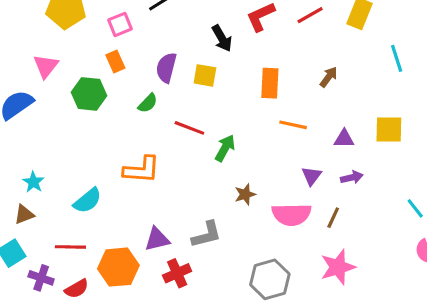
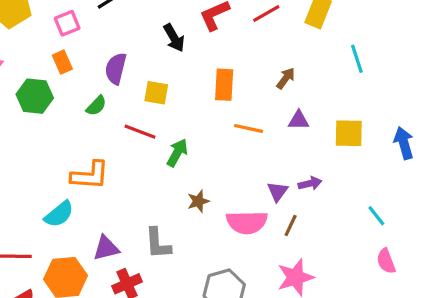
yellow square: (205, 75) -> (156, 93), moved
purple triangle: (344, 139) -> (299, 120), moved
purple triangle: (312, 176) -> (278, 192), moved
cyan semicircle: (87, 201) -> (59, 214), moved
gray L-shape: (206, 235) -> (158, 243), turned 100

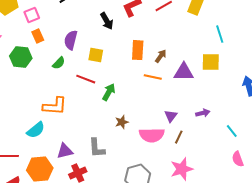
pink square: (67, 23) -> (32, 15), moved
brown arrow: (286, 78) -> (161, 56), moved
purple triangle: (299, 120) -> (184, 72), size x1.5
yellow square: (349, 133) -> (211, 62), moved
purple arrow: (310, 183) -> (203, 113), moved

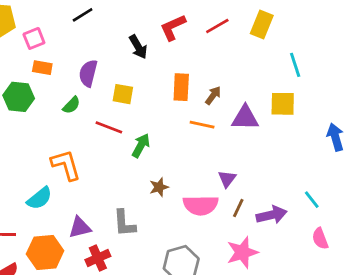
orange rectangle: (38, 36) -> (42, 68), turned -56
orange L-shape: (55, 106) -> (66, 165), turned -110
purple arrow: (203, 113) -> (272, 215), moved, size x1.5

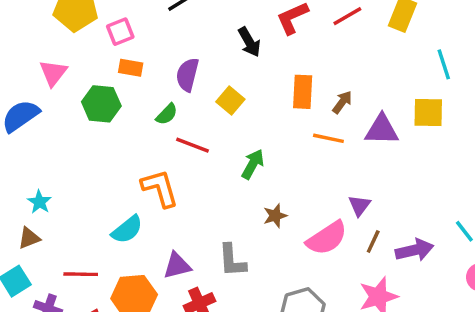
yellow square: (123, 94) -> (230, 100), turned 30
red line: (109, 127) -> (193, 145), moved
pink semicircle: (201, 205) -> (327, 238), turned -32

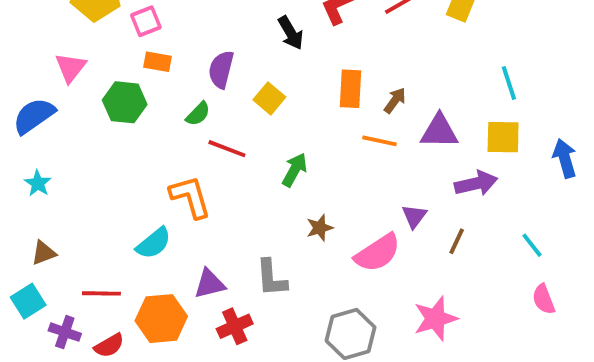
cyan line: (444, 64) -> (509, 83), moved
yellow square: (428, 112) -> (503, 137), moved
cyan star: (39, 202) -> (38, 183), moved
brown line: (373, 242) -> (457, 241), moved
purple arrow: (414, 250) -> (476, 183), moved

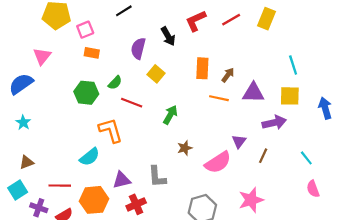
purple semicircle: (221, 69) -> (138, 48), moved
green hexagon: (125, 102) -> (86, 93), moved

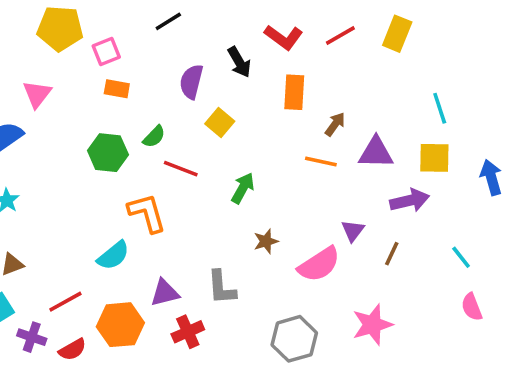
red L-shape: (196, 21) -> (284, 37), turned -120
orange rectangle: (202, 68) -> (294, 92), moved
red line: (60, 186) -> (65, 302), turned -30

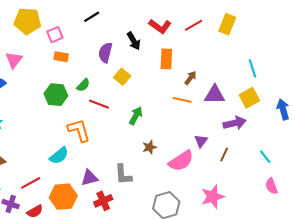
yellow square: (434, 158) -> (249, 98), turned -30

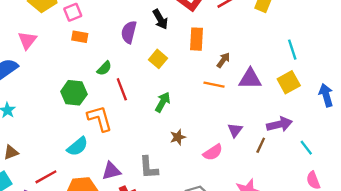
yellow square: (122, 77) -> (158, 59), moved
green hexagon: (56, 95) -> (74, 93), moved
red line: (99, 104) -> (122, 89), turned 48
purple arrow: (235, 123) -> (279, 124), moved
pink semicircle: (181, 161) -> (213, 152), size x0.7

